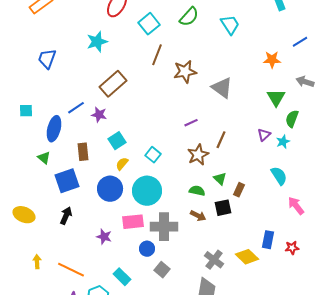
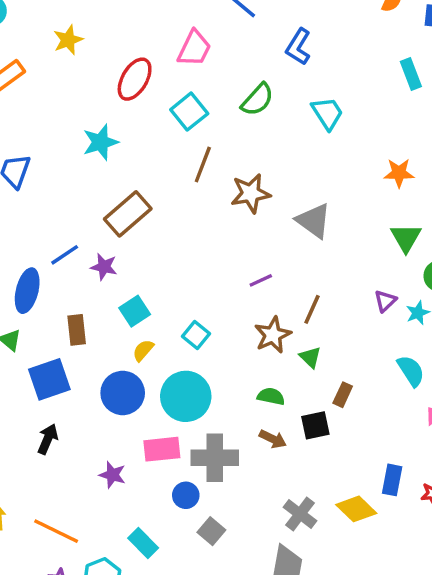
green triangle: (220, 179) -> (310, 357), moved

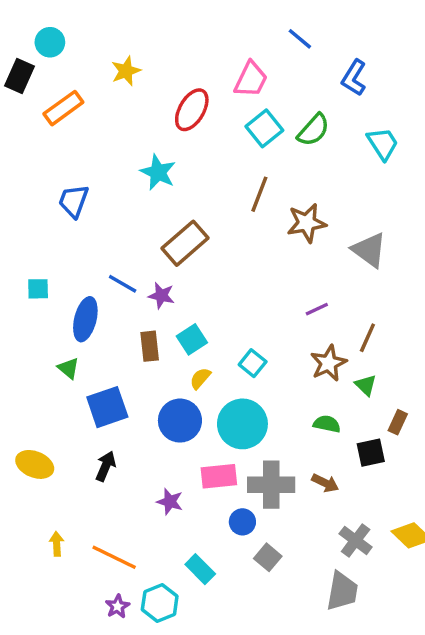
cyan square: (189, 112) -> (264, 128), moved
cyan star: (100, 142) -> (158, 172), turned -30
blue line: (65, 255) -> (123, 284), turned 64
brown rectangle: (77, 330) -> (150, 346), moved
brown arrow: (273, 439) -> (325, 483), moved

